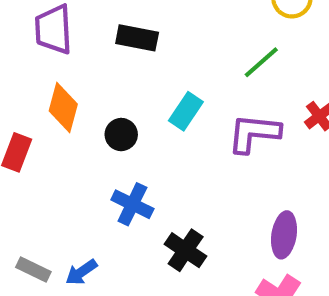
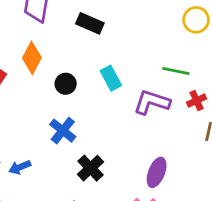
green line: (261, 62) -> (176, 71), moved, turned 40
cyan rectangle: (186, 111) -> (111, 78), turned -75

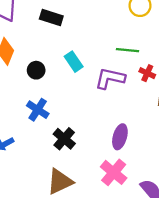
red cross: (197, 101) -> (147, 73), turned -35

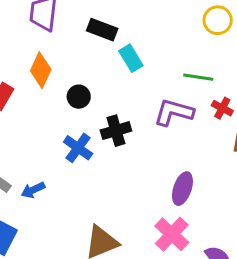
cyan rectangle: (74, 62) -> (131, 58), moved
black cross: (64, 139) -> (116, 131), moved, turned 30

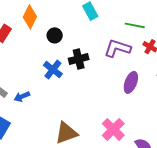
purple ellipse: (182, 189) -> (131, 82), moved

